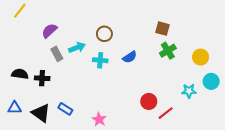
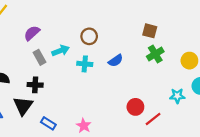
black cross: (42, 78) -> (35, 85), moved
blue rectangle: (65, 109) -> (48, 123), moved
black triangle: (41, 113) -> (23, 106), moved, turned 30

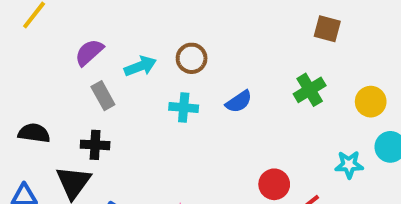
brown square: (150, 31) -> (327, 29), moved
cyan arrow: (61, 51) -> (140, 66), moved

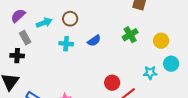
black cross: (95, 145) -> (17, 56), moved

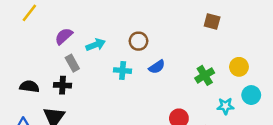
brown circle: (70, 19) -> (138, 41), moved
green cross: (130, 35) -> (205, 75), moved

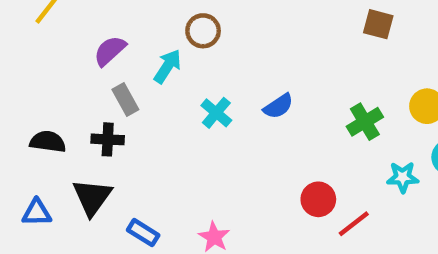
brown circle: (138, 41) -> (203, 31), moved
cyan arrow: (96, 45) -> (168, 66), turned -36
cyan cross: (123, 71) -> (216, 113), turned 35

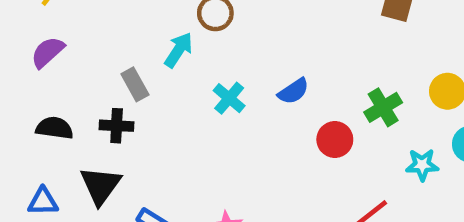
purple semicircle: (110, 51) -> (48, 52), moved
red circle: (318, 199) -> (335, 139), moved

